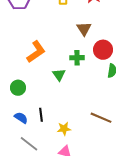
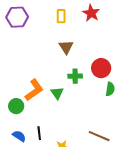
brown triangle: (84, 29) -> (66, 47), moved
orange L-shape: (36, 52) -> (34, 90), moved

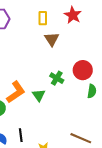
brown triangle: (66, 47) -> (52, 39), moved
green cross: (75, 76) -> (57, 78), turned 32

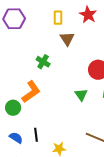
green cross: (57, 78) -> (43, 62), moved
green triangle: (39, 95) -> (81, 95), moved

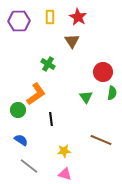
red star: (88, 15) -> (78, 17), moved
yellow rectangle: (58, 18) -> (50, 17), moved
black line: (36, 135) -> (51, 119), moved

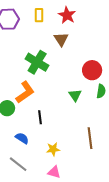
green cross: (48, 64) -> (37, 62), size x1.6
blue semicircle: (21, 140) -> (22, 138), moved
brown line: (101, 140) -> (90, 138), turned 60

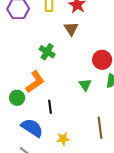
green cross: (37, 62) -> (47, 52), size x0.7
blue semicircle: (22, 138) -> (32, 128), size x1.6

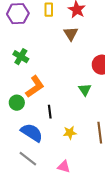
green cross: (47, 52) -> (21, 57), moved
yellow star: (63, 139) -> (70, 133), moved

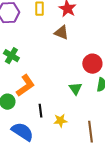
brown triangle: (71, 34) -> (61, 33), turned -35
yellow star: (70, 133) -> (60, 121), moved

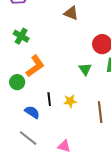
black line: (40, 111) -> (49, 99), moved
blue semicircle: (22, 132) -> (32, 112), size x0.7

